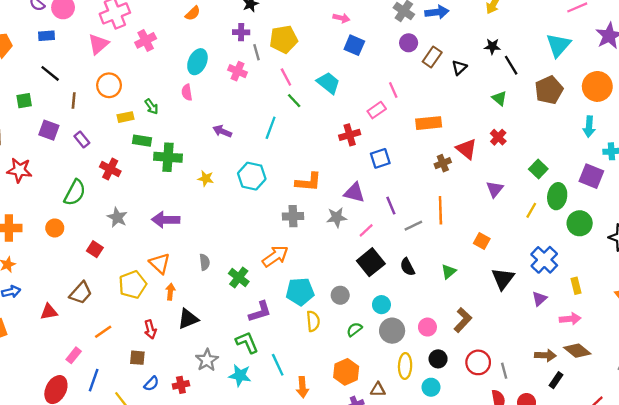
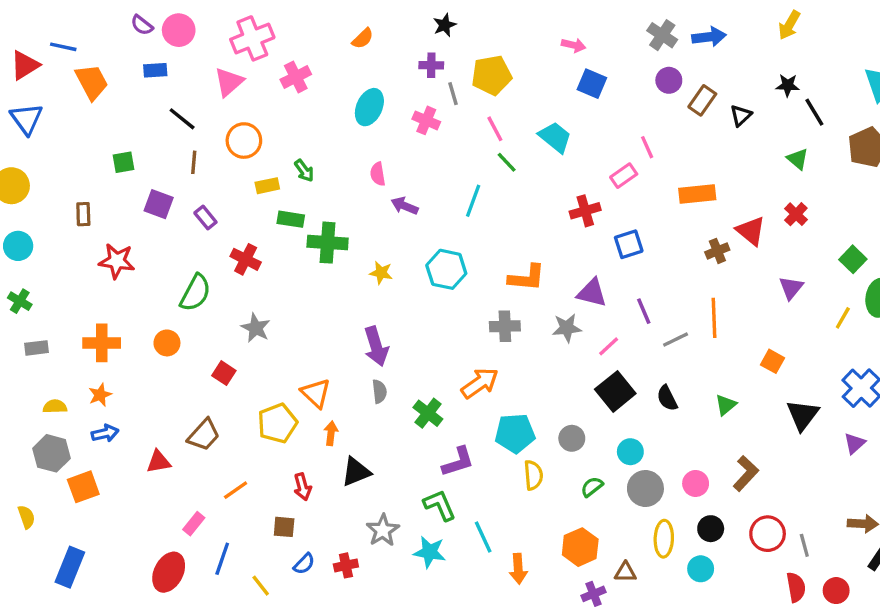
black line: (50, 73) -> (182, 119), moved
pink semicircle: (187, 92) -> (378, 174), moved
purple arrow: (166, 220) -> (376, 346), moved, turned -108

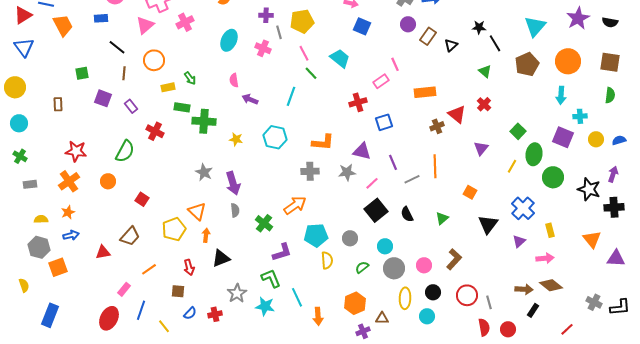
red star: (117, 261) -> (76, 151), moved
gray star: (256, 328) -> (204, 172), moved
orange cross: (102, 343) -> (69, 181), turned -35

